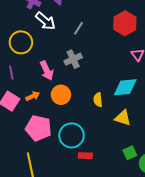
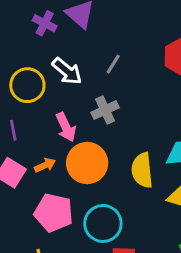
white arrow: (45, 21) -> (67, 71), moved
orange circle: (61, 95) -> (87, 163), size x1.4
yellow semicircle: (98, 100) -> (142, 170), size x1.6

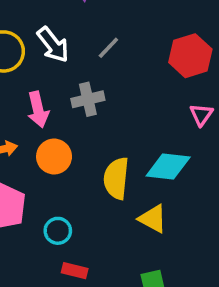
orange circle: (87, 163) -> (54, 156), size x0.7
cyan circle: (103, 224) -> (58, 231), size x0.6

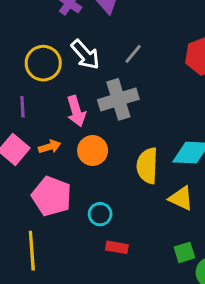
gray cross: (88, 99) -> (118, 99), size x1.4

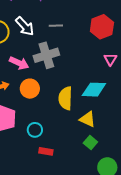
gray line: (133, 54) -> (56, 26), turned 48
pink arrow: (76, 111) -> (19, 63), turned -48
green square: (184, 252) -> (90, 143), moved, turned -32

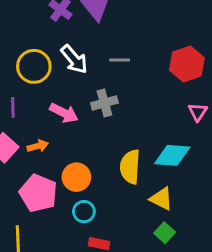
gray cross: (46, 55) -> (104, 103), size x0.7
orange circle: (30, 89) -> (76, 177), moved

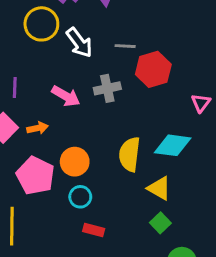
red hexagon: (187, 64) -> (153, 69), moved
yellow circle: (34, 66) -> (41, 24), moved

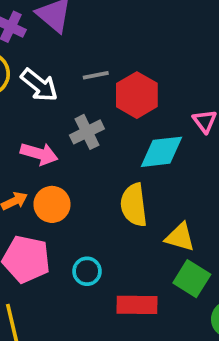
cyan diamond: (173, 145) -> (162, 152), moved
orange circle: (75, 162) -> (52, 204), moved
green square: (160, 223) -> (192, 279), size x1.4
red rectangle: (94, 230) -> (137, 305), moved, size x1.5

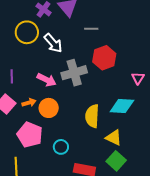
gray line: (96, 75) -> (91, 29), moved
gray cross: (87, 132) -> (74, 73), size x1.4
cyan diamond: (162, 152) -> (122, 106), moved

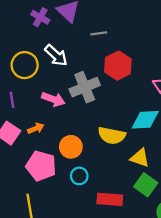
yellow circle: (27, 32) -> (25, 65), moved
orange circle: (49, 108) -> (71, 147), moved
yellow semicircle: (92, 116) -> (112, 136), turned -75

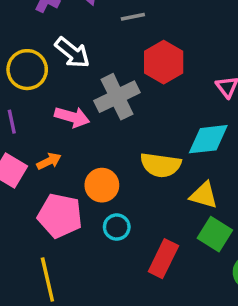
red rectangle: (110, 199) -> (163, 259), turned -65

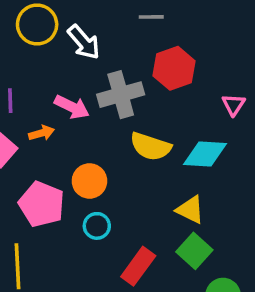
yellow circle: (27, 70) -> (37, 25), moved
orange arrow: (49, 161) -> (42, 133), moved
yellow semicircle: (161, 165) -> (151, 146), moved

